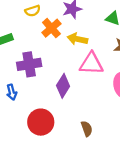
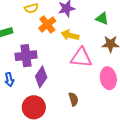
purple diamond: (63, 86) -> (41, 77), moved
brown semicircle: (87, 129) -> (73, 99), moved

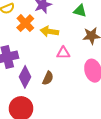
pink triangle: (81, 58) -> (63, 53), size x0.6
brown semicircle: (73, 99) -> (48, 78), moved, turned 48

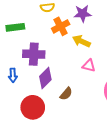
brown semicircle: (48, 78) -> (66, 94), moved

